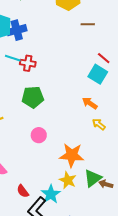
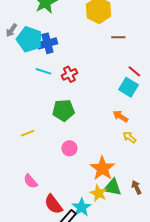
red cross: (28, 63) -> (69, 74), moved, turned -35
orange star: (72, 155) -> (102, 168), turned 30
green triangle: (93, 178) -> (112, 187), moved, turned 48
brown arrow: (106, 184) -> (136, 187), moved, turned 48
red semicircle: (23, 191) -> (53, 204), size x1.5

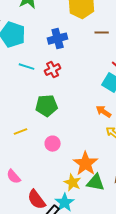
blue cross: (47, 43) -> (58, 39), moved
yellow line: (27, 133) -> (21, 132), moved
yellow star: (98, 193) -> (73, 183), moved

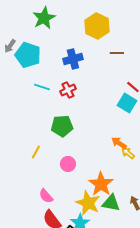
orange arrow: (104, 112) -> (119, 143), moved
yellow line: (21, 132) -> (36, 152), turned -40
pink semicircle: (14, 177) -> (46, 196), moved
yellow star: (73, 183) -> (88, 203), size x1.4

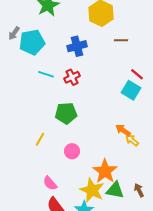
cyan pentagon: (28, 55) -> (32, 42), turned -30

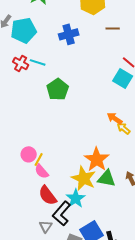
red cross: (72, 77) -> (21, 63), moved, turned -35
green pentagon: (66, 113) -> (58, 89), moved, turned -30
yellow line: (40, 139) -> (39, 159), moved
pink circle: (72, 151) -> (29, 154), moved

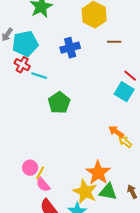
red cross: (21, 63) -> (22, 65), moved

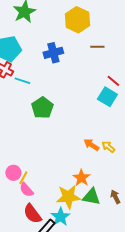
orange arrow: (116, 132) -> (91, 145), moved
orange star: (98, 173) -> (81, 178), size x0.7
yellow star: (85, 192) -> (68, 197), turned -30

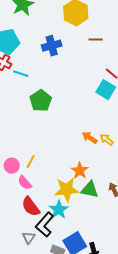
yellow line: (23, 178) -> (31, 162), moved

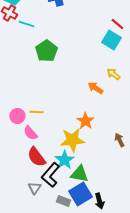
yellow arrow: (107, 140) -> (113, 74), moved
yellow line: (31, 162) -> (36, 112), turned 64
green triangle: (90, 190) -> (79, 174), moved

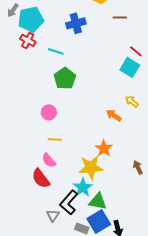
cyan line: (26, 24) -> (56, 51), moved
pink circle: (17, 116) -> (49, 112), moved
red semicircle: (36, 157) -> (41, 178), moved

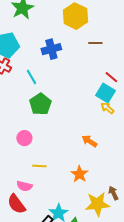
cyan line: (56, 51) -> (31, 77), turned 42
yellow arrow: (132, 101) -> (107, 108), moved
yellow line: (55, 139) -> (39, 166), moved
pink semicircle: (49, 160) -> (24, 186), turned -35
yellow star: (91, 167) -> (97, 204), moved

